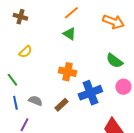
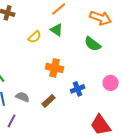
yellow semicircle: (25, 52) -> (35, 37), moved
green semicircle: (114, 61) -> (93, 44), moved
blue cross: (90, 93) -> (78, 89), size x0.6

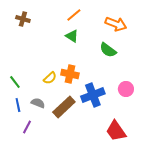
yellow semicircle: (35, 37) -> (50, 78), moved
blue cross: (78, 89) -> (93, 95), size x1.6
brown rectangle: (49, 101) -> (64, 107), size x1.6

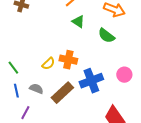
green triangle: (72, 36) -> (78, 22), moved

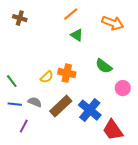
green semicircle: (106, 36) -> (104, 66), moved
blue cross: (91, 81) -> (90, 110), moved, turned -30
blue line: (16, 91) -> (15, 104), turned -72

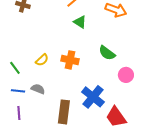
yellow semicircle: (47, 77) -> (42, 60), moved
brown rectangle: (61, 106) -> (64, 112), moved, turned -40
purple line: (24, 126) -> (19, 113), moved, turned -32

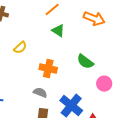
yellow semicircle: (42, 60) -> (20, 48), moved
gray semicircle: (38, 89) -> (40, 93), moved

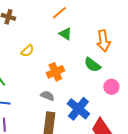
orange arrow: (94, 19) -> (103, 41), moved, turned 60
orange cross: (48, 69) -> (55, 72), turned -36

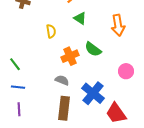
yellow semicircle: (27, 51) -> (51, 31), moved, turned -56
green semicircle: (92, 65) -> (93, 49), moved

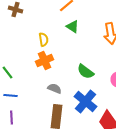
green semicircle: (93, 49) -> (86, 72), moved
orange cross: (70, 56) -> (44, 60), moved

